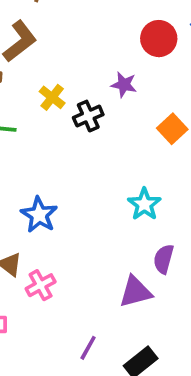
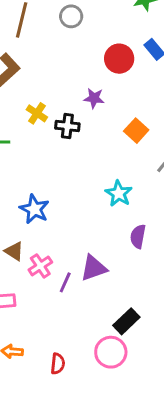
black cross: (88, 116) -> (67, 126), turned 35
purple triangle: (135, 292) -> (94, 268), moved
purple line: (88, 348) -> (65, 282), moved

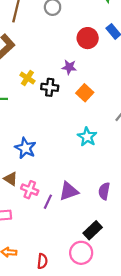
orange square: (136, 131) -> (85, 93), moved
purple semicircle: (138, 236) -> (104, 191), moved
pink cross: (40, 266) -> (30, 190), turned -35

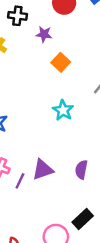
black cross: (50, 87) -> (17, 16), moved
black rectangle: (93, 230) -> (83, 219), moved

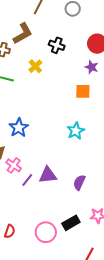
purple star: (44, 34) -> (92, 67), moved
orange square: (61, 62) -> (83, 91), turned 35

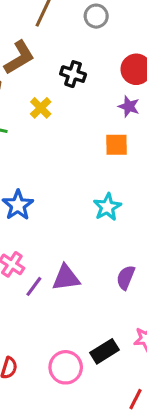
purple semicircle: (79, 182) -> (126, 277), moved

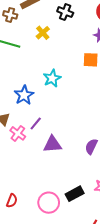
cyan star: (107, 207) -> (52, 78), moved
purple line: (34, 286) -> (36, 124), moved

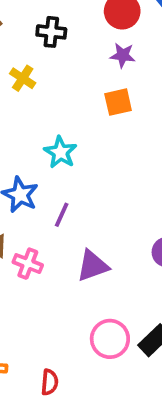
purple line: (36, 124) -> (62, 215), moved
pink circle: (49, 203) -> (110, 339), moved

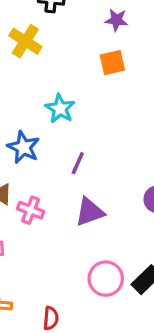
yellow cross: (23, 78) -> (25, 41), size x1.4
purple line: (62, 215) -> (78, 163), moved

